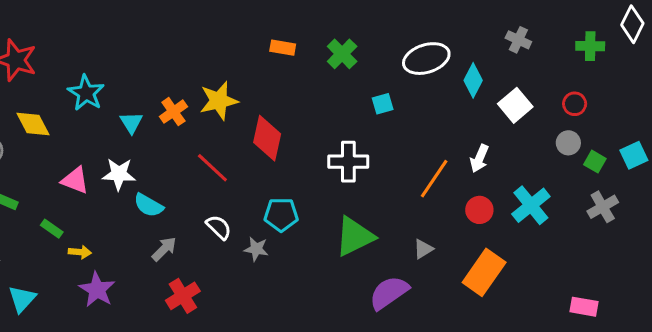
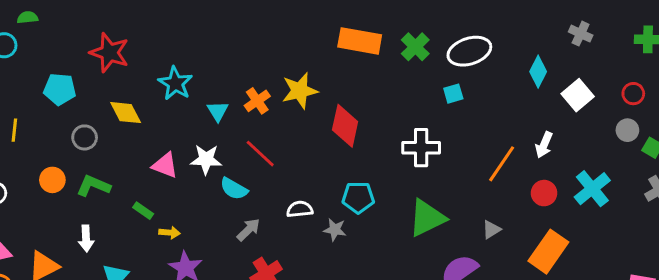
orange rectangle: (283, 48) -> (360, 41), size x1.8
white ellipse: (426, 59) -> (469, 51), moved
red line: (212, 168) -> (260, 154), moved
white semicircle: (219, 227) -> (300, 209), turned -50

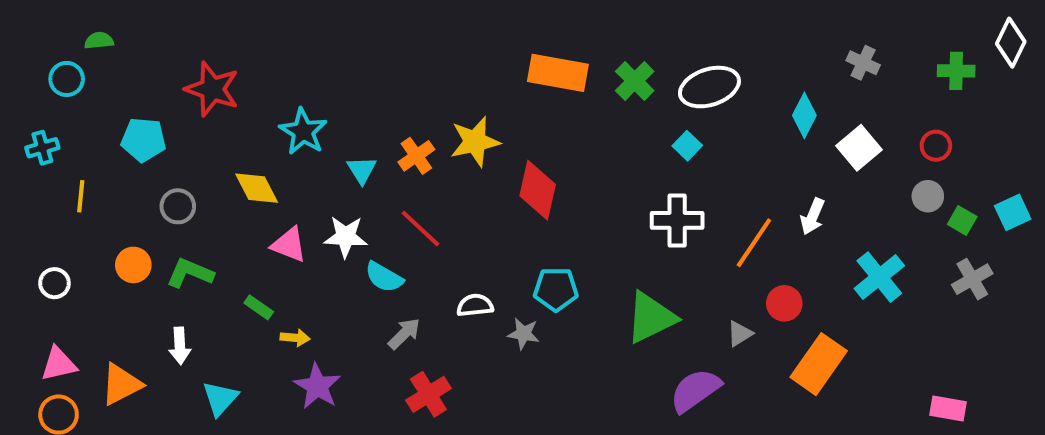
cyan square: (453, 94) -> (687, 146), turned -30
yellow diamond: (126, 113) -> (257, 188), moved
white cross: (421, 148) -> (677, 220), moved
red circle: (544, 193) -> (784, 303), moved

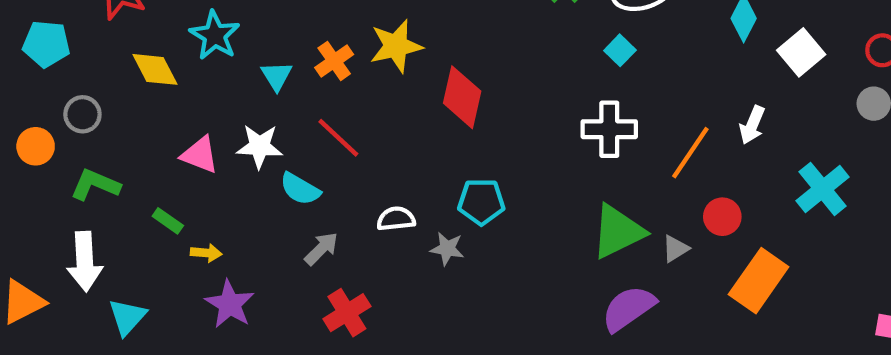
yellow diamond: (257, 188) -> (155, 69), moved
orange circle: (133, 265) -> (36, 146), moved
green triangle: (651, 318) -> (618, 232), moved
white arrow: (180, 346) -> (85, 261), size x1.5

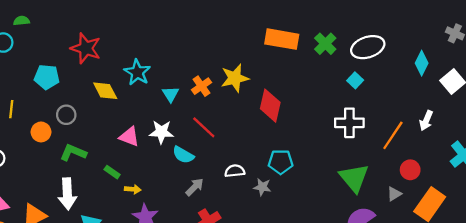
green triangle: (618, 232) -> (354, 178), turned -44
gray triangle: (675, 249) -> (394, 194), moved

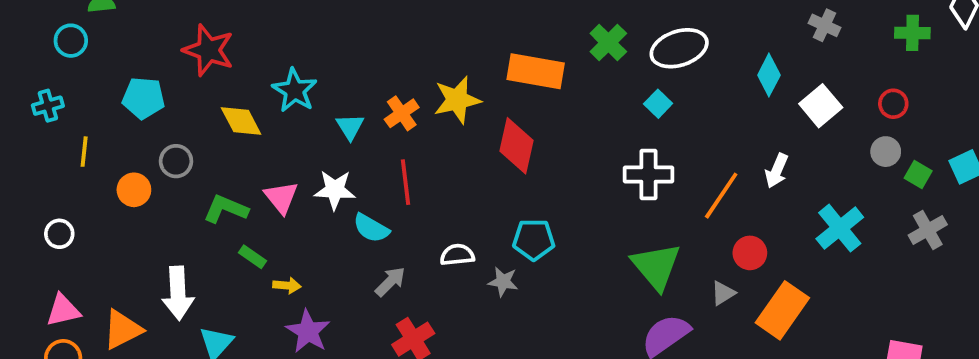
orange rectangle: (282, 39) -> (536, 71), moved
red line: (204, 127) -> (406, 182), turned 40
pink triangle: (129, 137) -> (281, 197), turned 30
green L-shape: (73, 153) -> (226, 209), moved

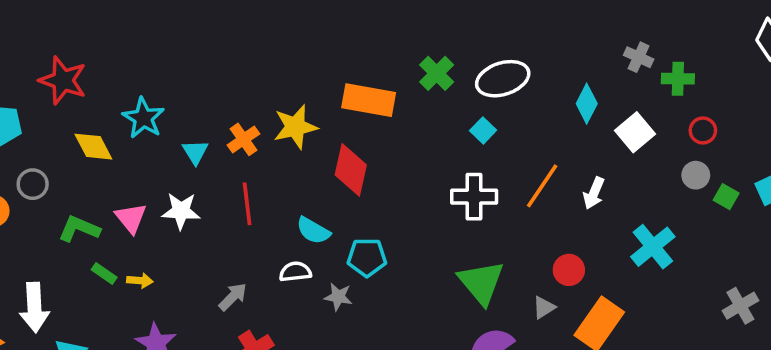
green cross: (912, 33) -> (678, 79), moved
orange line: (721, 196) -> (542, 186), moved
cyan semicircle: (371, 228) -> (313, 231), moved
gray cross: (928, 230) -> (740, 306), moved
yellow arrow: (287, 285) -> (140, 281), moved

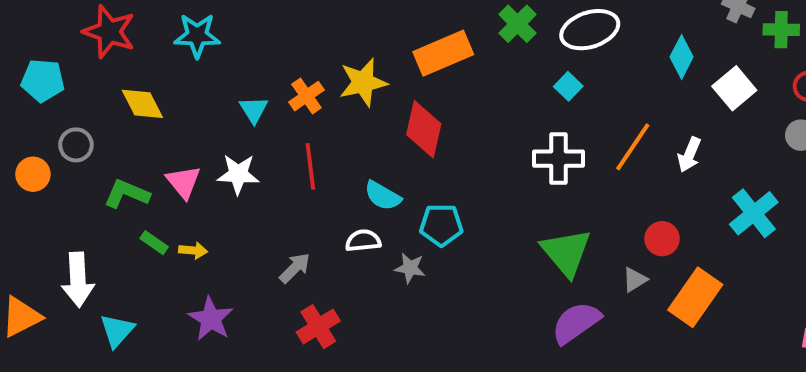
orange rectangle: (369, 100) -> (443, 53), turned -33
cyan star: (143, 118) -> (197, 35), moved, turned -30

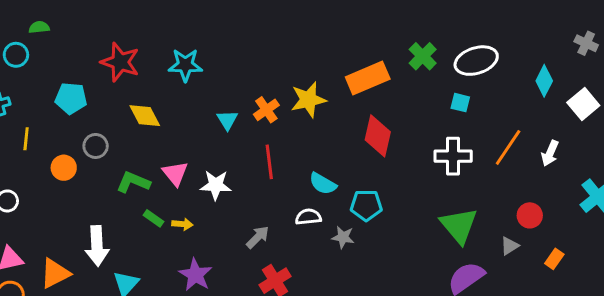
cyan square: (568, 86) -> (460, 103), turned -30
red diamond: (424, 129) -> (378, 136), moved
white star: (238, 174) -> (216, 185), moved
orange rectangle: (695, 297) -> (554, 259), size x0.5

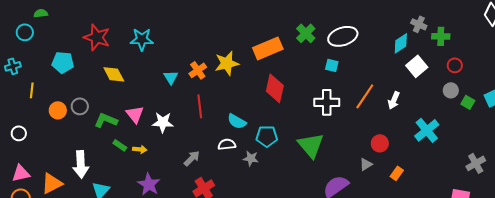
cyan diamond: (544, 81) -> (401, 43), moved, turned 30
gray circle: (96, 146) -> (80, 106), moved
green triangle: (459, 226) -> (311, 145), moved

